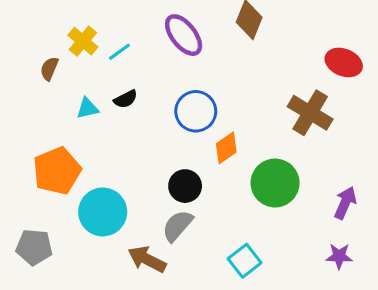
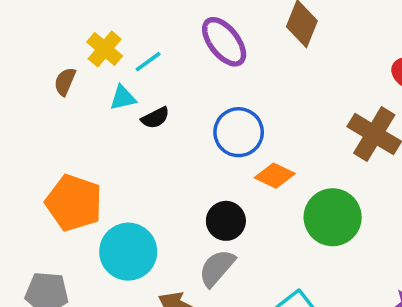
cyan triangle: (87, 108) -> (123, 98), moved
orange diamond: (226, 148) -> (275, 176), turned 60
orange pentagon: (57, 171) -> (74, 203), turned -30

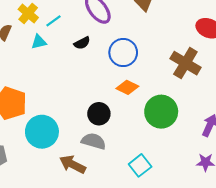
black semicircle: (155, 118) -> (82, 43), moved
blue circle: (239, 132) -> (123, 53), moved
gray semicircle: (217, 268) -> (94, 141), turned 65

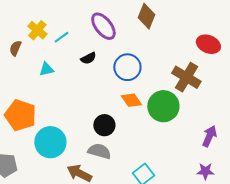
cyan triangle: (39, 42) -> (46, 69), moved
orange diamond: (127, 87) -> (131, 100), turned 30
green circle: (161, 112) -> (163, 106), moved

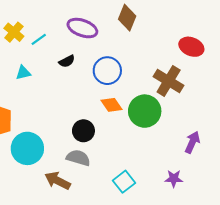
purple ellipse: (103, 26) -> (82, 28), turned -32
purple star: (205, 171) -> (174, 179), moved

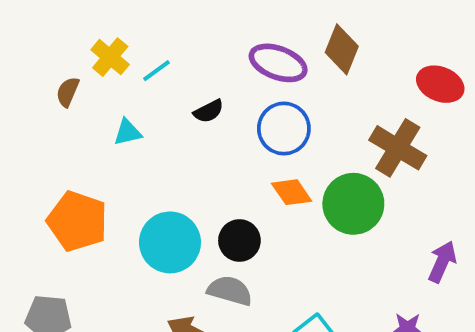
brown diamond: (127, 18) -> (342, 49), moved
purple ellipse: (82, 28) -> (278, 63), moved
cyan circle: (27, 148) -> (170, 242), moved

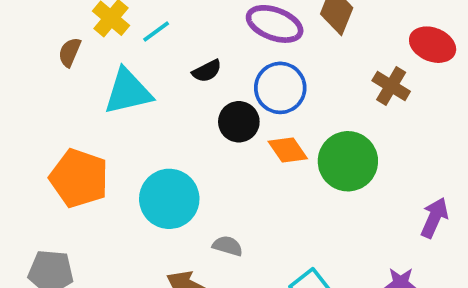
cyan triangle: (128, 132) -> (128, 92), size x1.8
brown cross: (398, 148) -> (391, 86), moved, size x0.7
black circle: (239, 240) -> (239, 122), moved
gray semicircle: (230, 291) -> (228, 246), size x0.7

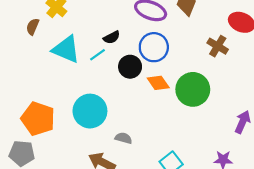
cyan line: (156, 31) -> (98, 55), moved
cyan triangle: (128, 92) -> (66, 49), turned 36
orange pentagon: (79, 178) -> (38, 119), moved

